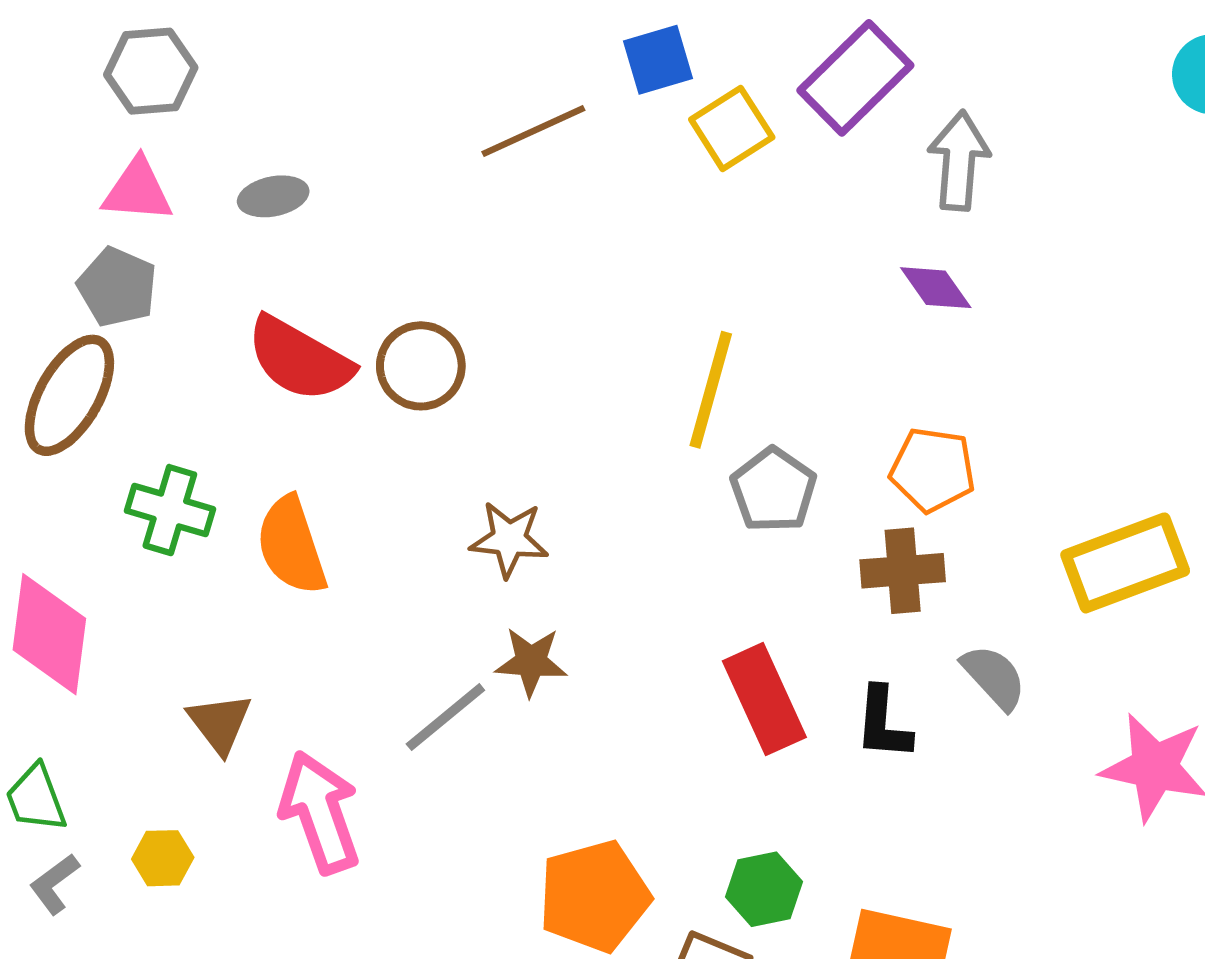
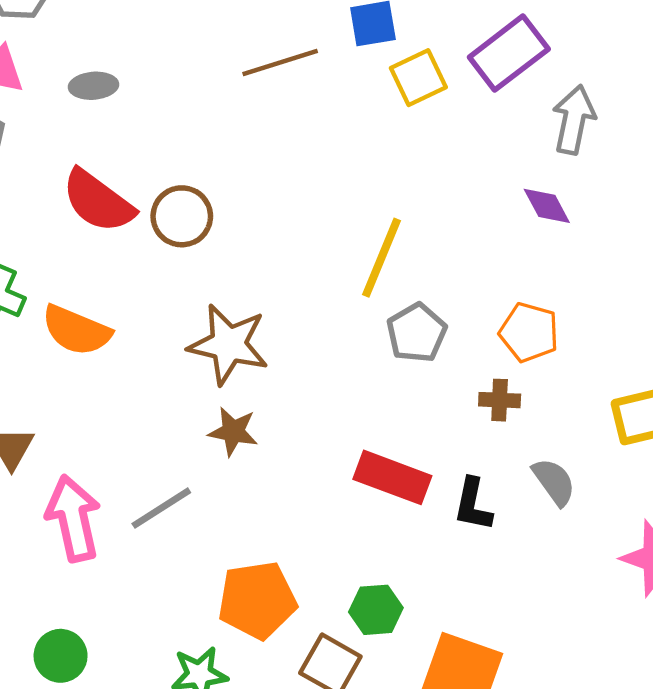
brown star: (509, 539) -> (228, 344), size x1.5
orange semicircle: (291, 546) -> (76, 330), turned -56
brown cross: (903, 571) -> (500, 400), size x0.7
red rectangle: (764, 699) -> (392, 477), turned -52
gray line: (445, 717) -> (161, 508), moved

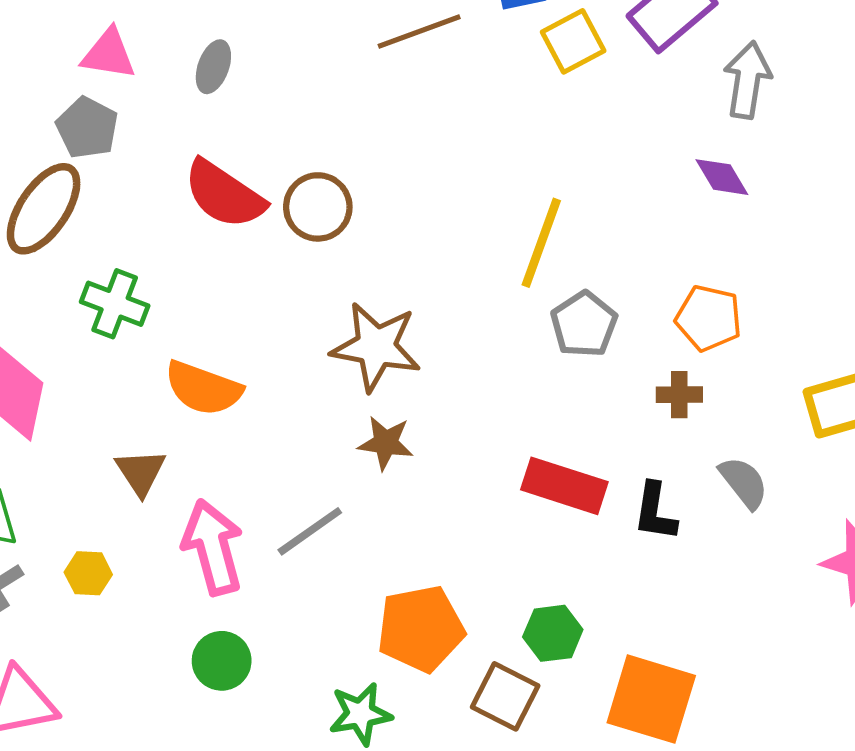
gray ellipse: (93, 86) -> (213, 67), turned -63
orange semicircle: (76, 330) -> (203, 388), moved
green circle: (61, 656) -> (222, 661), moved

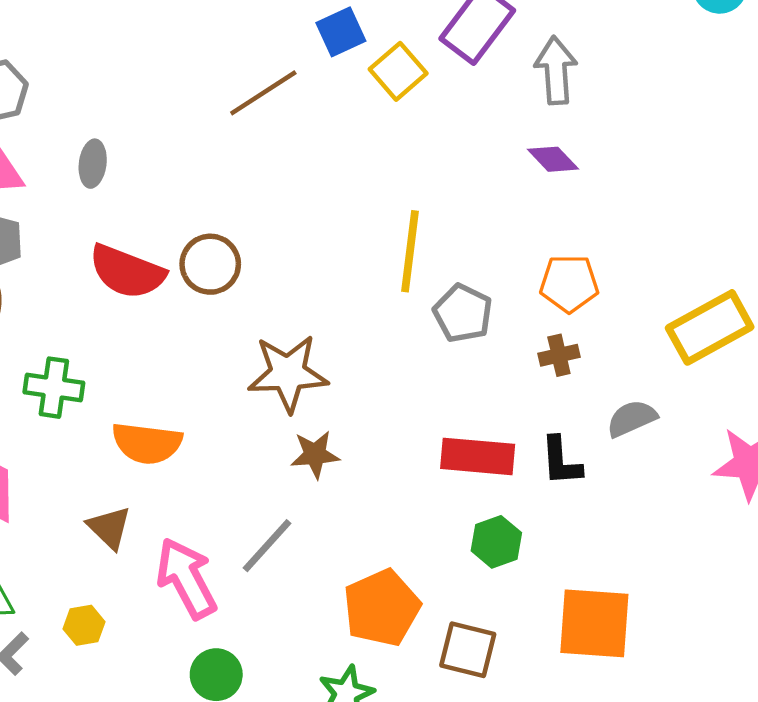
gray semicircle: (744, 482) -> (632, 418), turned -63
green hexagon: (553, 633) -> (496, 542), moved

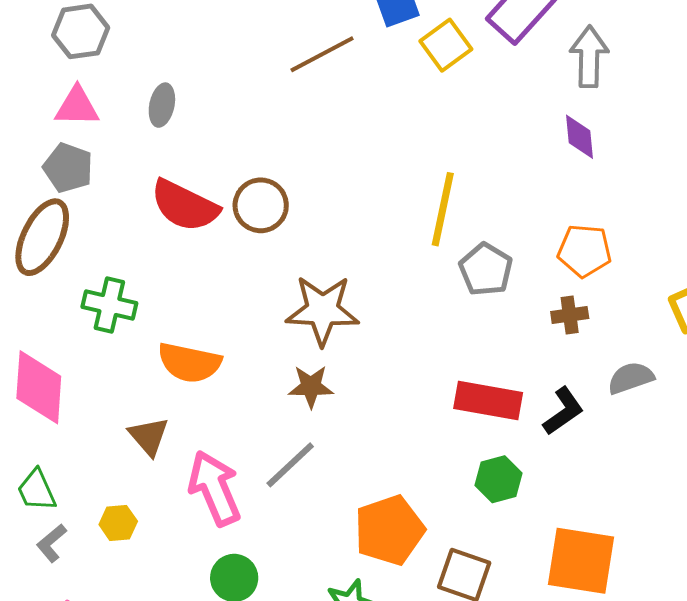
purple diamond: (553, 159) -> (580, 137), turned 33
brown star: (315, 454) -> (311, 387), moved
black L-shape: (561, 461) -> (563, 411), turned -126

